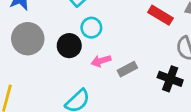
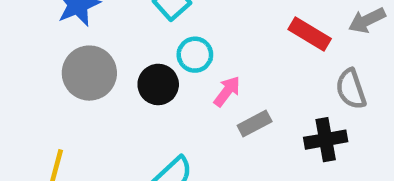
pink arrow: (101, 61) -> (227, 91), moved, turned 144
black cross: (170, 79) -> (326, 140), turned -30

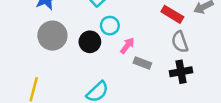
gray semicircle: (351, 89) -> (180, 42), moved
gray rectangle: (255, 123) -> (142, 63), turned 49

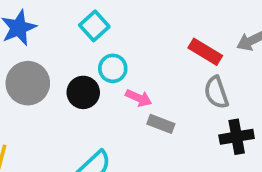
pink arrow: (127, 46) -> (139, 98), turned 77
black cross: (181, 72) -> (237, 137), moved

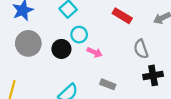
red rectangle: (205, 52) -> (122, 16), moved
gray rectangle: (161, 124) -> (108, 84), moved

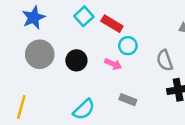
red rectangle: (122, 16) -> (112, 24), moved
cyan circle: (79, 35) -> (128, 46), moved

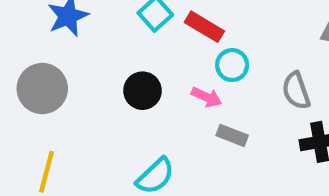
gray circle: (40, 54) -> (42, 89), moved
gray rectangle: (128, 100) -> (232, 135), moved

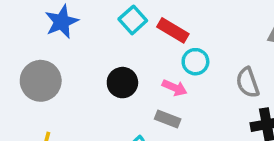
gray rectangle: (232, 135) -> (168, 119), moved

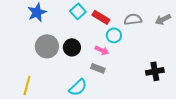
gray circle: (41, 81) -> (47, 46), moved
gray semicircle: (248, 83) -> (133, 19), moved, turned 102

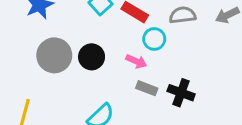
gray rectangle: (98, 68) -> (147, 88), moved
black cross: (155, 71) -> (181, 93), moved, turned 30

